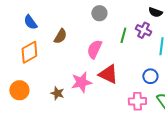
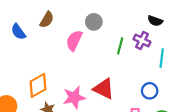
brown semicircle: (60, 36) -> (47, 20), moved
pink semicircle: (94, 49) -> (74, 40), moved
orange diamond: (29, 52) -> (38, 85), moved

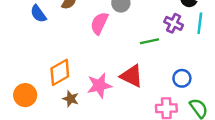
green line: (120, 46) -> (150, 41), moved, turned 63
cyan line: (162, 58) -> (200, 23), moved

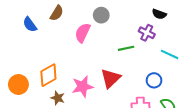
cyan line: (200, 23) -> (170, 54), moved, turned -72
red triangle: (132, 76) -> (111, 78), turned 50
orange circle: (25, 95) -> (18, 84), moved

